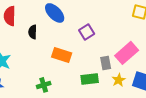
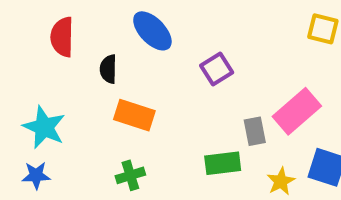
orange rectangle: (62, 55) -> (134, 115), moved
yellow star: (119, 80) -> (281, 181), moved

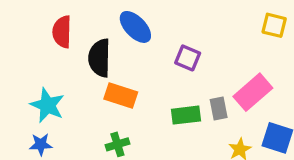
black semicircle: (108, 69) -> (100, 58), size x1.6
purple square: (217, 69) -> (188, 58), turned -35
green rectangle: (223, 163) -> (186, 115), moved

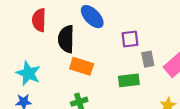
purple square: (188, 58) -> (130, 39), turned -30
gray rectangle: (219, 109) -> (148, 59), moved

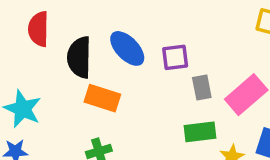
blue ellipse: (92, 17) -> (127, 48), moved
green rectangle: (129, 80) -> (200, 132), moved

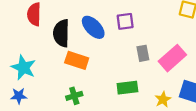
purple square: (175, 57) -> (125, 21), moved
green rectangle: (200, 132) -> (127, 88), moved

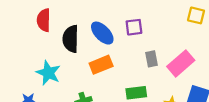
orange rectangle: (77, 60) -> (101, 65), moved, turned -40
cyan star: (23, 67) -> (48, 73), moved

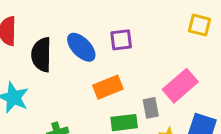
gray rectangle: (151, 59) -> (151, 108), moved
orange rectangle: (101, 65) -> (108, 87), moved

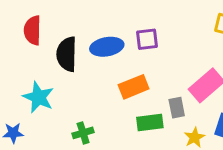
blue ellipse: (81, 47) -> (107, 47), turned -56

